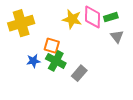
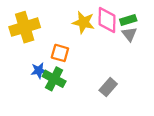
gray triangle: (117, 36) -> (129, 34), moved
green cross: (56, 61) -> (54, 79), moved
gray rectangle: (79, 73) -> (108, 87), moved

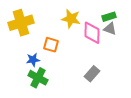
pink diamond: (107, 20) -> (92, 33), moved
gray triangle: (129, 34) -> (110, 29), turned -32
green cross: (54, 79) -> (38, 78), moved

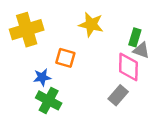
green rectangle: (109, 17) -> (135, 37), moved, turned -56
gray triangle: (110, 29) -> (141, 50), moved
pink diamond: (92, 33) -> (128, 67), moved

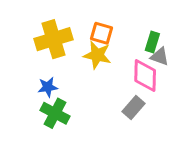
yellow star: (91, 24) -> (97, 55), moved
yellow cross: (27, 30) -> (54, 39), moved
orange square: (65, 58) -> (102, 33), moved

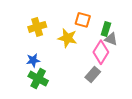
orange square: (102, 33) -> (83, 20), moved
yellow cross: (54, 39) -> (37, 27), size x0.7
pink diamond: (145, 75) -> (101, 52), turned 30

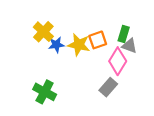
orange square: (83, 20) -> (98, 40), moved, turned -35
yellow cross: (37, 27) -> (43, 32), turned -30
blue star: (33, 60) -> (56, 45), moved

